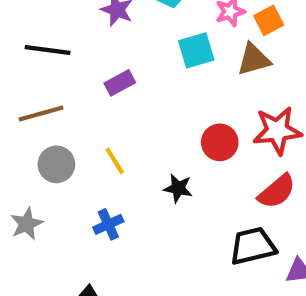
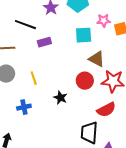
black line: (48, 50) -> (25, 25), moved
brown triangle: (254, 60) -> (97, 59), moved, turned 30
black trapezoid: (253, 246) -> (89, 133), turned -85

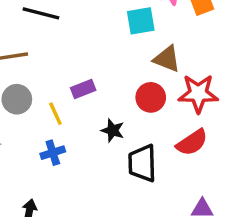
purple rectangle: (44, 42) -> (83, 89), moved
yellow line: (34, 78) -> (55, 114), moved
black trapezoid: (89, 133) -> (142, 163), moved

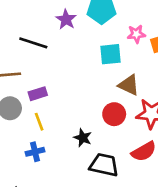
purple rectangle: (83, 89) -> (38, 94), moved
black trapezoid: (142, 163) -> (104, 165), turned 100

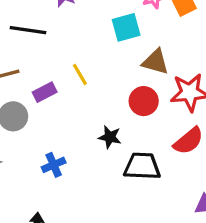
yellow line: (39, 122) -> (80, 74), moved

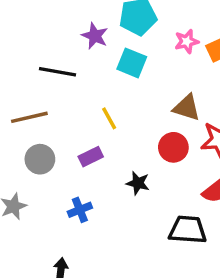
cyan square: (126, 27) -> (132, 63), moved, turned 36
purple rectangle: (45, 92) -> (91, 157), moved
black trapezoid: (142, 166) -> (188, 230), moved

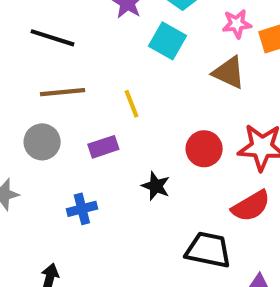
black line: (58, 72) -> (52, 38), moved
brown triangle: (187, 108) -> (229, 73), moved
brown line: (29, 117) -> (63, 92), moved

